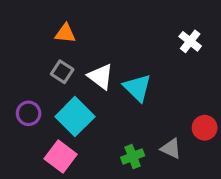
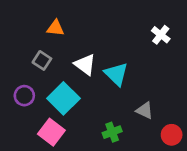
gray square: (62, 72) -> (42, 60), moved
red circle: (205, 128) -> (172, 135), moved
gray triangle: (171, 149) -> (145, 110), moved

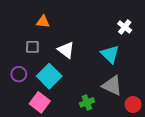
gray square: (42, 60) -> (32, 47), turned -32
cyan triangle: (116, 74) -> (110, 54), moved
gray triangle: (145, 110) -> (112, 86), size x1.5

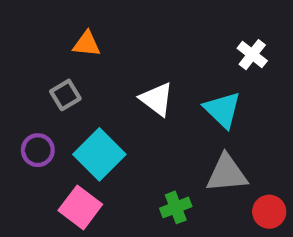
gray square: (32, 47) -> (65, 95), turned -32
white triangle: (66, 50) -> (157, 99), moved
gray triangle: (112, 86) -> (227, 173), turned -30

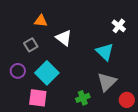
white triangle: (157, 99) -> (64, 38), moved
gray triangle: (227, 173) -> (107, 82), turned -40
pink square: (80, 207) -> (38, 98), turned -30

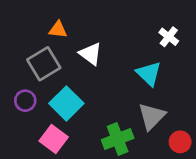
gray square: (31, 45) -> (44, 64), size x1.6
pink square: (38, 98) -> (54, 139), turned 30
green cross: (83, 98) -> (118, 139), size x1.5

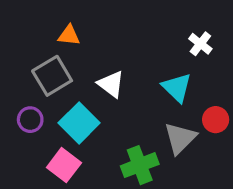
white triangle: (91, 54) -> (111, 84), moved
red circle: (180, 142) -> (216, 120), moved

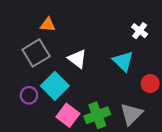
purple circle: (30, 120) -> (29, 95), moved
gray triangle: (180, 138) -> (131, 114), moved
pink square: (64, 165) -> (68, 115), moved

